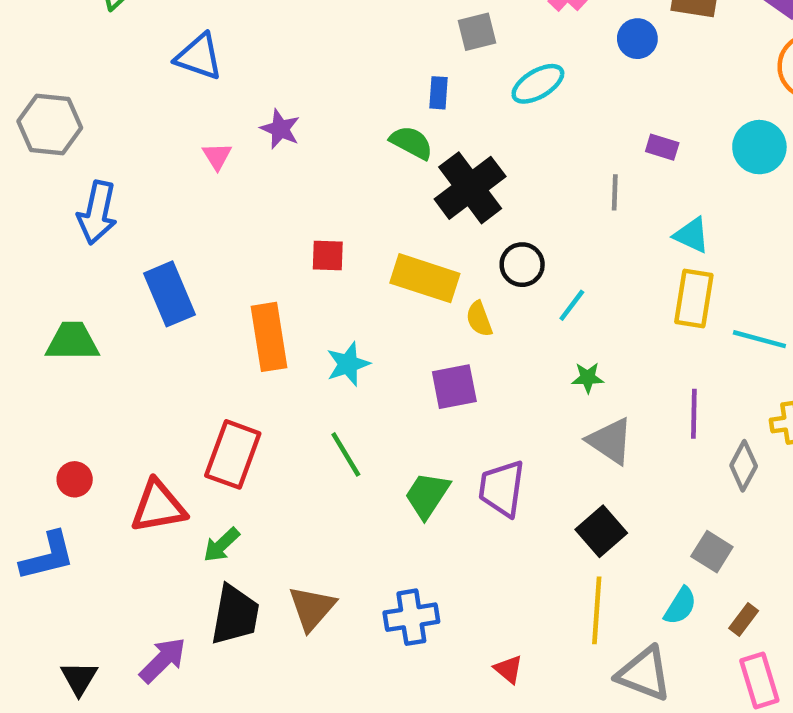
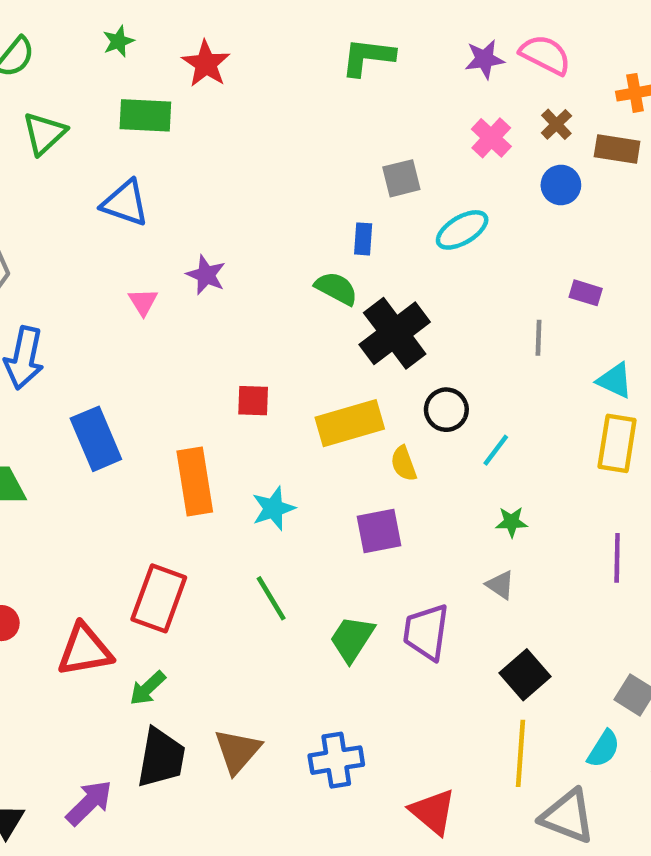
yellow rectangle: (425, 278) -> (350, 423), turned -34
gray triangle: (610, 441) -> (500, 585), moved, size x0.6
red triangle: (509, 669) -> (433, 812), size x1.6

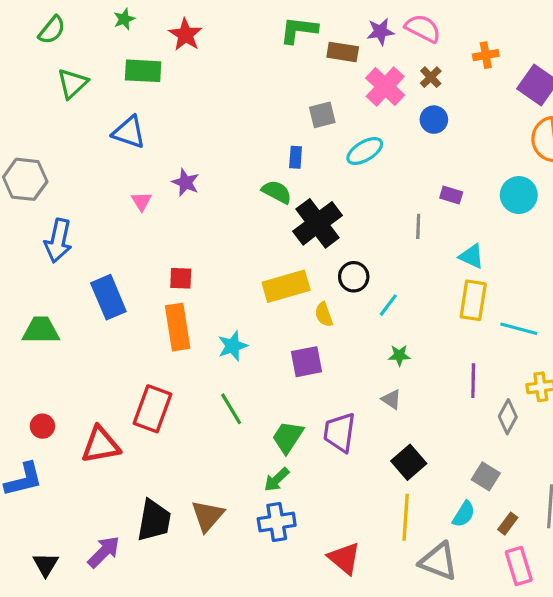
pink cross: (491, 138) -> (385, 87), size x1.4
brown rectangle: (617, 149) -> (343, 52), moved
red square: (253, 401) -> (181, 278), moved
green arrow: (148, 688) -> (277, 480), moved

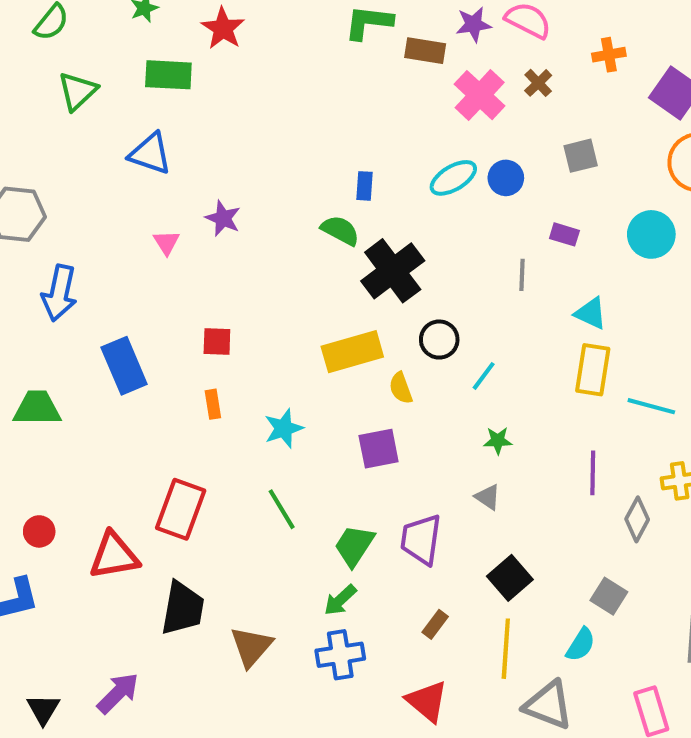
gray square: (322, 115) -> (581, 156), moved
blue circle: (434, 120) -> (506, 178), moved
orange rectangle: (178, 327) -> (213, 404), size x0.5
black trapezoid: (154, 520) -> (183, 608), moved
brown rectangle: (508, 524) -> (435, 624), moved

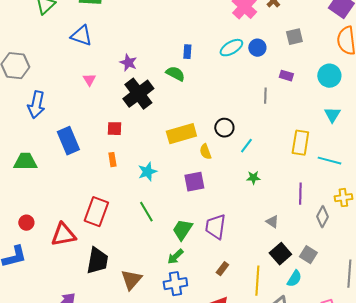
purple star: (223, 218) -> (128, 63), moved
black cross: (393, 271) -> (138, 94), moved
cyan triangle: (591, 313) -> (332, 115), moved, turned 36
gray triangle: (488, 497) -> (272, 222), moved
black square: (510, 578) -> (280, 254), moved

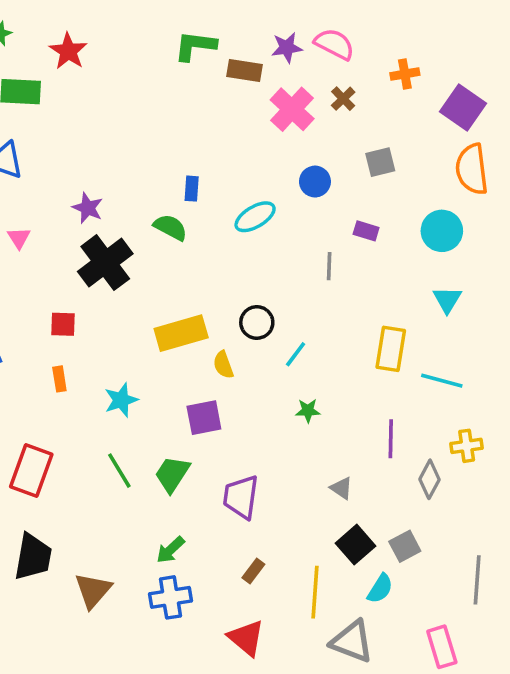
cyan ellipse: (231, 48) -> (255, 217), moved
green trapezoid: (182, 230) -> (172, 474), moved
gray square: (308, 255) -> (405, 546), turned 30

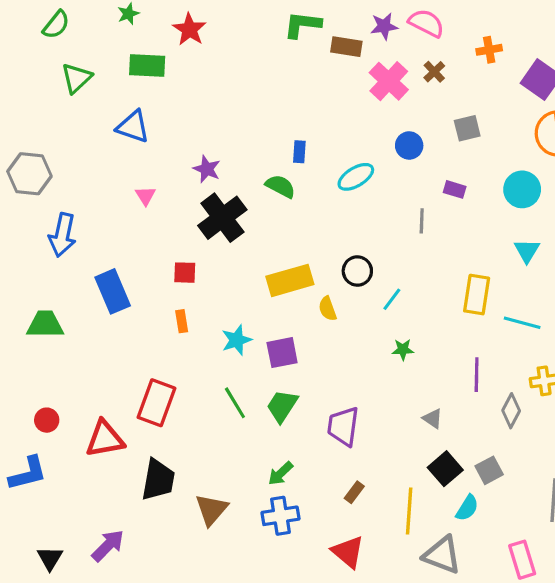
purple square: (204, 418) -> (282, 353), moved

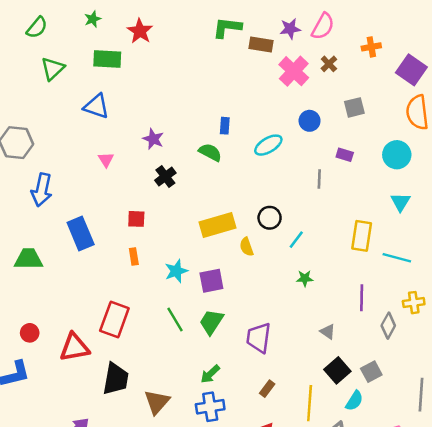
pink semicircle: (426, 23) -> (323, 26), turned 92
black cross: (222, 218) -> (165, 177), size x0.6

